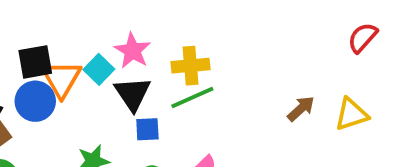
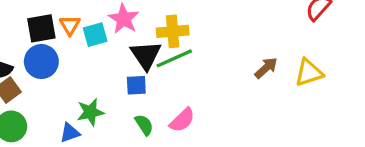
cyan square: (99, 69) -> (95, 35), turned 30
orange triangle: (61, 79) -> (70, 25), moved, size x0.6
black triangle: (133, 94) -> (146, 55), moved

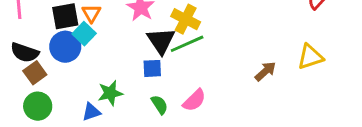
yellow cross: (173, 31) -> (186, 19), turned 32
cyan square: (95, 35) -> (84, 34), moved, turned -30
brown arrow: (266, 68) -> (265, 71), moved

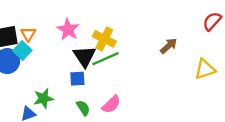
brown arrow: (265, 71) -> (169, 46), moved

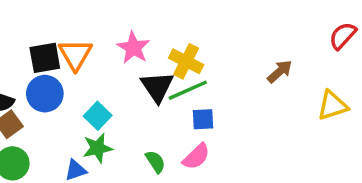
orange triangle: (28, 34) -> (75, 54), size x1.5
cyan square: (22, 51) -> (98, 116), moved
blue square: (77, 79) -> (203, 119), moved

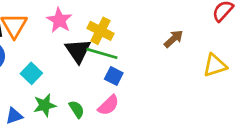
green line: (188, 90) -> (102, 53), turned 40
blue square: (203, 119) -> (114, 76), turned 30
green star: (98, 148) -> (45, 105), moved

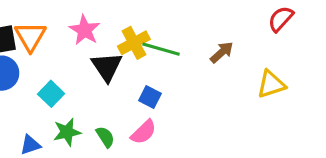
yellow cross: (101, 31) -> (134, 43), turned 35
green line: (102, 53) -> (161, 49), moved

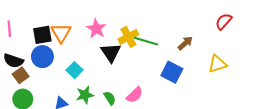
blue square: (150, 97) -> (172, 72), moved, size x1.5

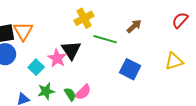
pink star: (96, 29) -> (57, 58), moved
yellow cross: (128, 37) -> (84, 18), moved
brown arrow: (185, 43) -> (134, 26), moved
pink semicircle: (135, 95) -> (83, 92), moved

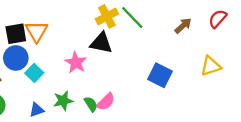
brown arrow: (134, 26) -> (183, 26), moved
green line: (105, 39) -> (132, 18), moved, turned 30
black triangle: (71, 50) -> (101, 43), moved, turned -45
cyan square: (36, 67) -> (34, 73), moved

